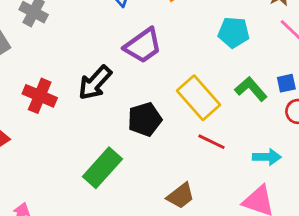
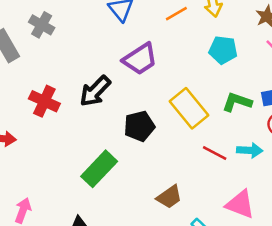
green L-shape: (251, 89) -> (237, 102), turned -32
red line: (211, 142) -> (215, 153), moved
cyan arrow: (267, 157) -> (250, 150), moved

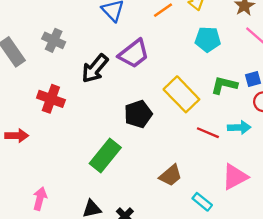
gray cross: (42, 25) -> (54, 40), moved
black arrow: (95, 91) -> (95, 69), moved
pink triangle: (240, 204) -> (235, 177), turned -44

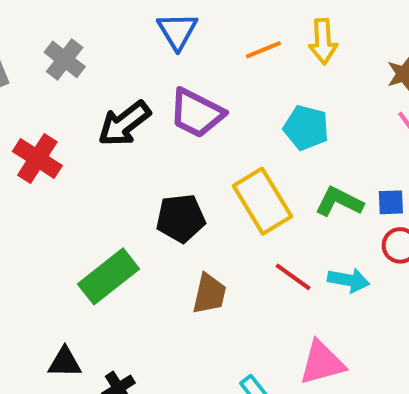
cyan pentagon: (208, 39) -> (306, 128), moved
purple trapezoid: (134, 54) -> (197, 113), turned 52
brown trapezoid: (170, 175) -> (209, 294), moved, turned -50

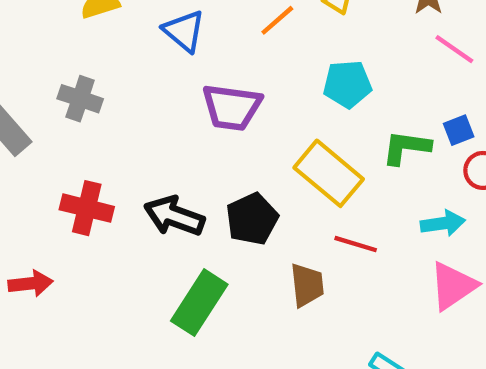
black arrow: (124, 124) -> (174, 216), moved, turned 76
red line: (293, 277) -> (356, 244), moved
pink triangle: (322, 363) -> (453, 286), moved

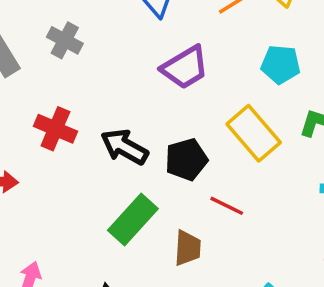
purple trapezoid: (232, 107) -> (185, 67), turned -48
red line: (356, 244) -> (227, 206), moved
brown trapezoid: (307, 285) -> (188, 248), moved

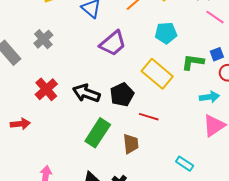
gray cross: (65, 40) -> (43, 39), turned 30
red cross: (55, 129) -> (46, 89), turned 35

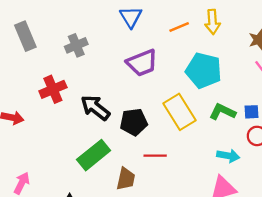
cyan pentagon: (166, 33) -> (204, 70), size x1.4
gray cross: (43, 39) -> (76, 45), moved
red line: (149, 117) -> (155, 156), turned -36

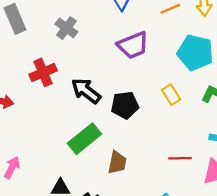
gray cross: (76, 45) -> (66, 28), turned -30
yellow rectangle: (179, 112) -> (171, 95), size x0.6
red line: (155, 156) -> (180, 158), moved

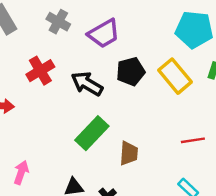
purple trapezoid: (133, 45) -> (104, 34), moved
yellow rectangle: (171, 95) -> (175, 76), size x1.6
black pentagon: (125, 105) -> (131, 71), moved

